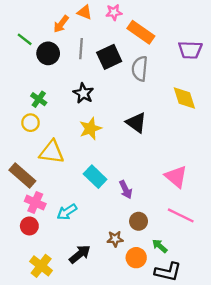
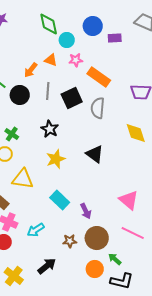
brown circle: (139, 221) -> (97, 238), size x1.5
brown star: (115, 239) -> (70, 241), moved

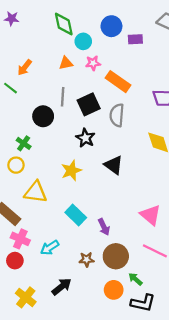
orange triangle: (51, 60) -> (66, 63), turned -32
orange arrow: (31, 70) -> (25, 67), moved
black circle: (20, 95) -> (43, 116), moved
black star: (50, 129) -> (85, 138), moved

